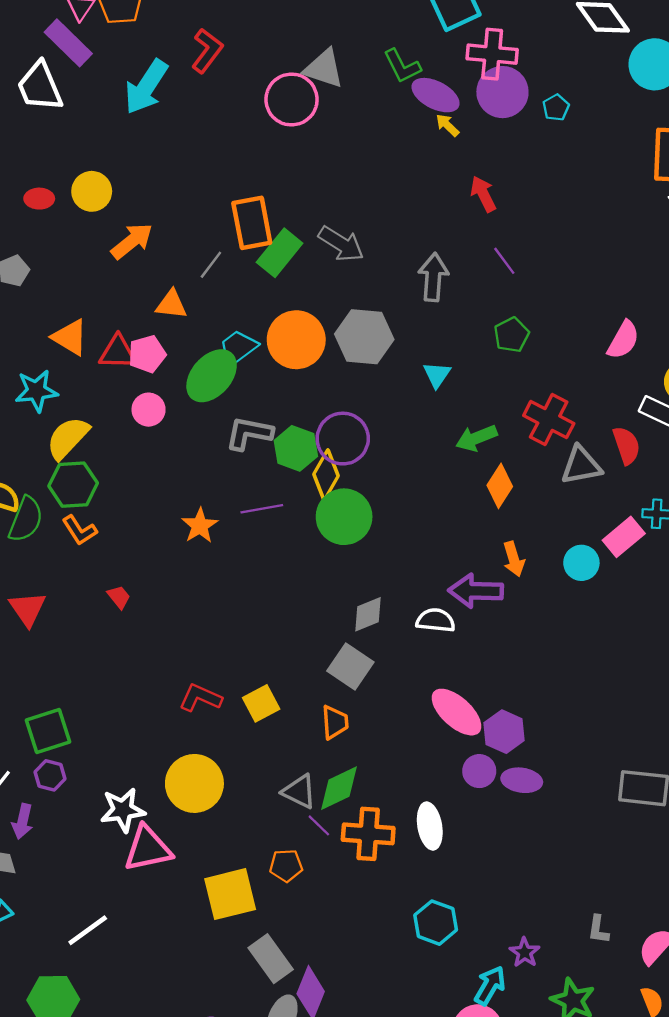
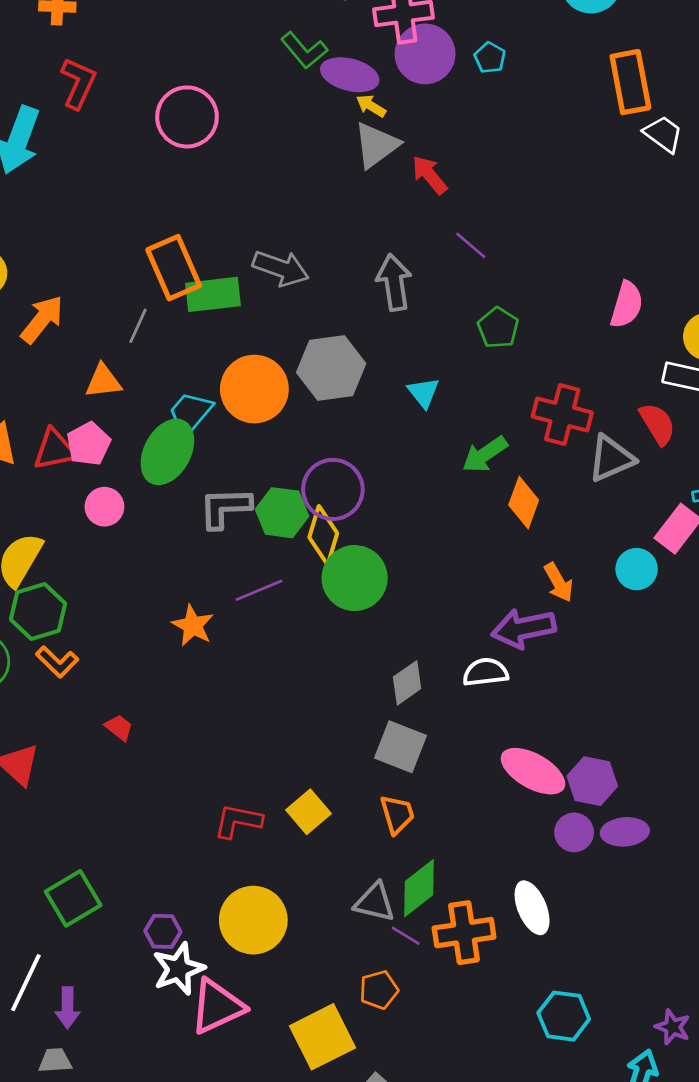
gray triangle: (324, 68) -> (376, 145), moved, turned -42
green rectangle: (280, 253) -> (213, 294), turned 57
purple hexagon: (50, 775) -> (163, 931), moved

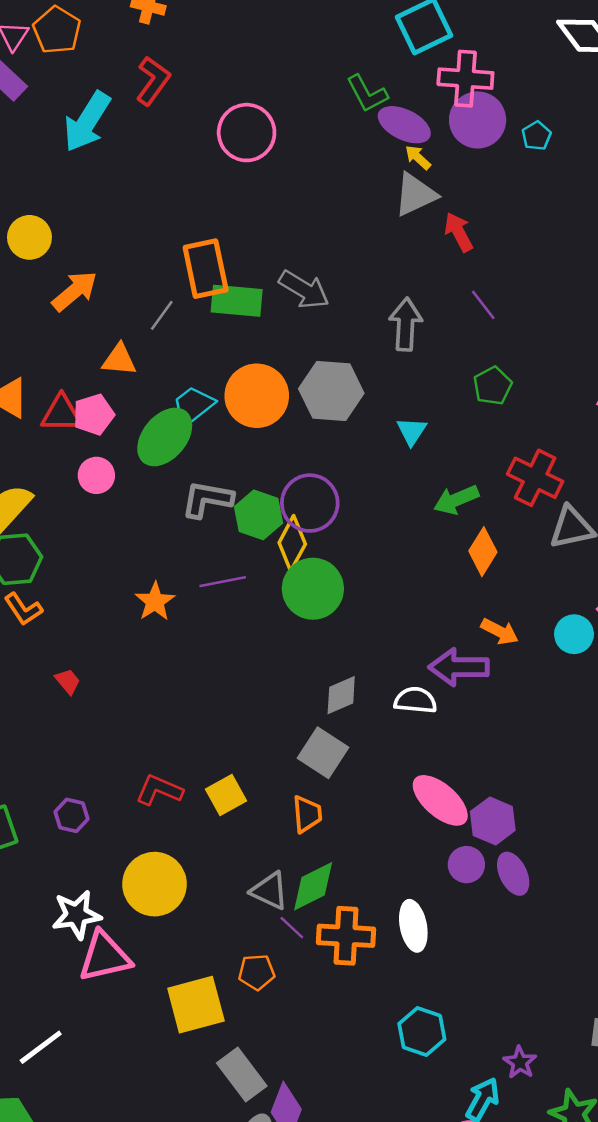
orange arrow: (559, 582) -> (500, 631), turned -45
purple ellipse: (625, 832) -> (513, 874), turned 57
purple hexagon: (163, 931) -> (72, 815), moved

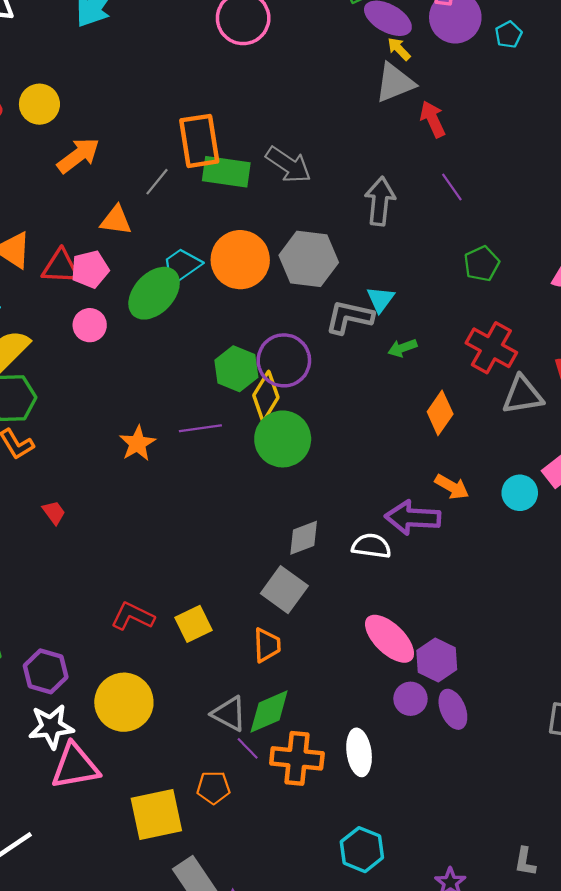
green pentagon: (493, 386) -> (482, 264), moved
gray L-shape: (207, 499) -> (349, 317), moved
green arrow: (456, 500) -> (402, 348), moved, size x0.7
purple hexagon: (72, 815) -> (46, 671), moved, size x1.4

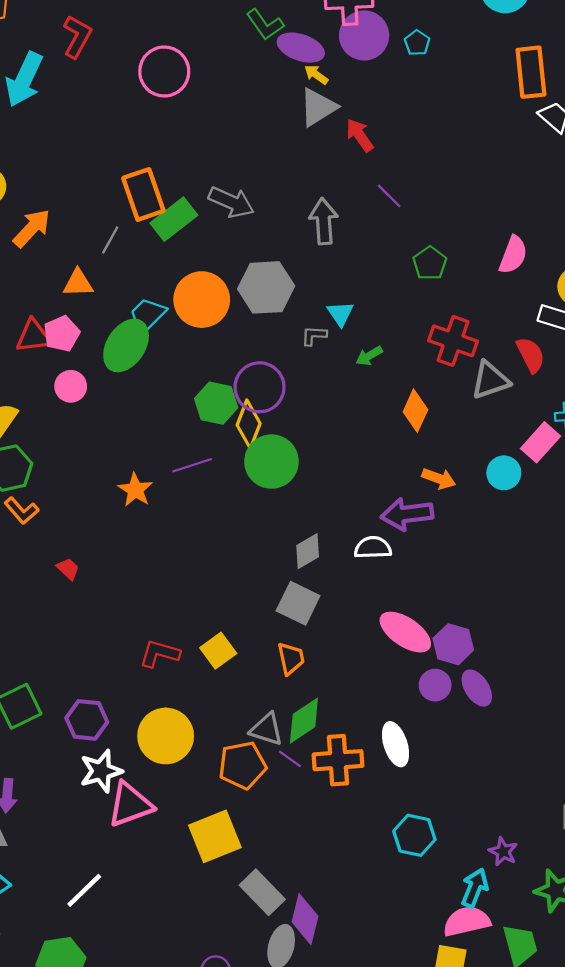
green rectangle: (226, 172) -> (174, 219), turned -36
gray L-shape: (349, 317) -> (314, 336), size x0.6
orange pentagon: (213, 788) -> (242, 765), moved, size x1.5

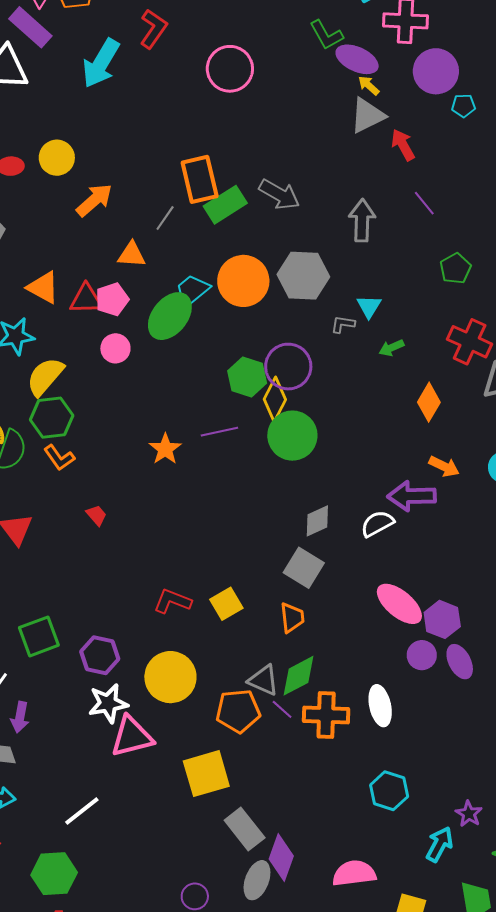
purple circle: (364, 35) -> (436, 71), moved
cyan pentagon: (417, 43) -> (463, 106), moved, turned 30
white semicircle: (373, 548) -> (377, 524), turned -32
pink semicircle: (467, 921) -> (354, 873), moved

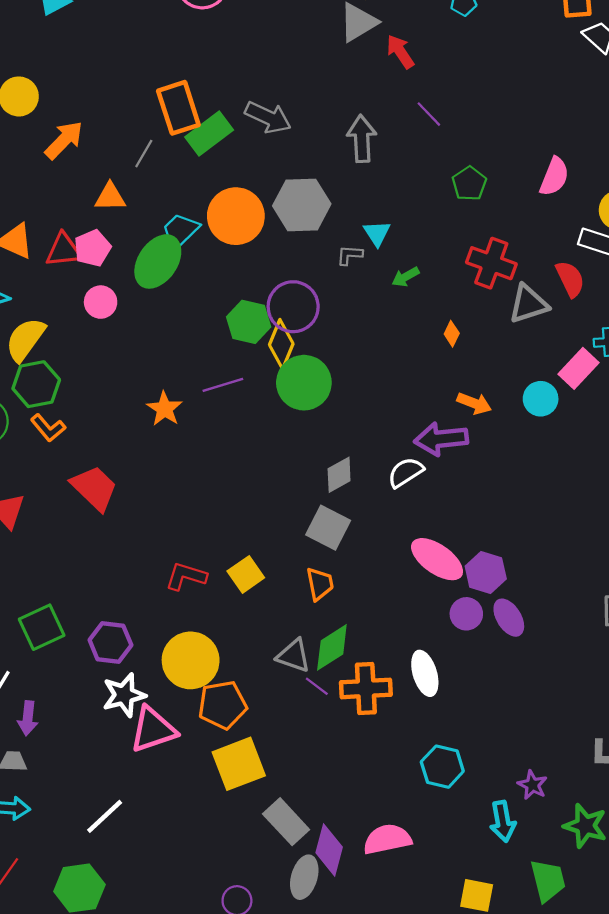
orange diamond: (429, 402) -> (452, 334), size x0.6
red trapezoid: (96, 515) -> (94, 488), size x2.0
orange pentagon: (238, 711) -> (222, 705), moved
cyan arrow: (439, 844) -> (503, 821), turned 147
pink semicircle: (354, 873) -> (387, 839), moved

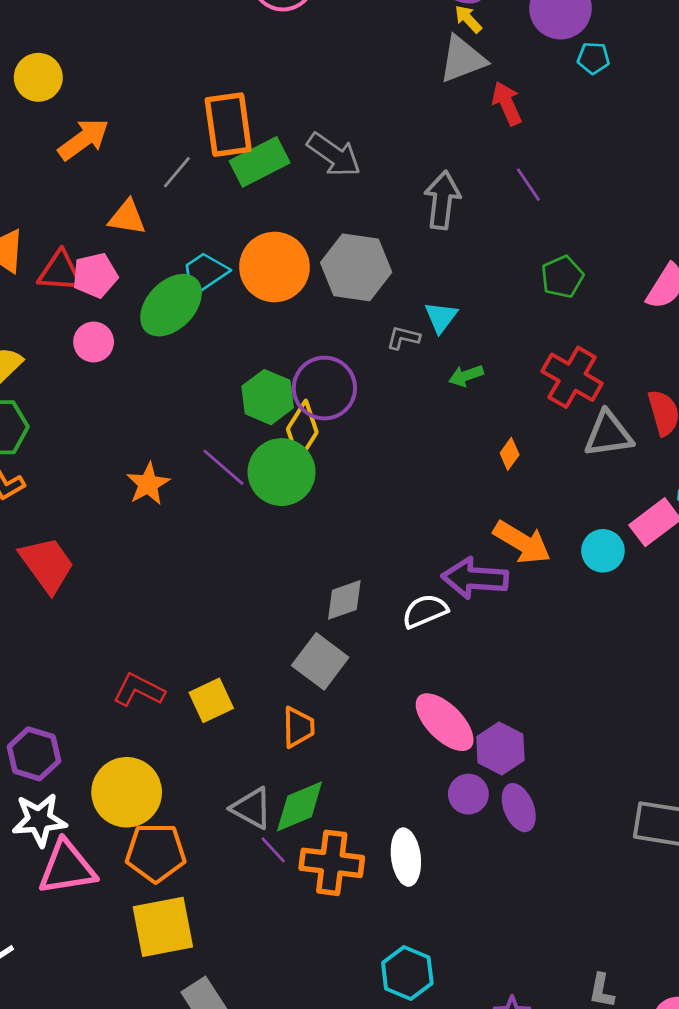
green circle: (304, 383) -> (282, 472), moved
purple line: (223, 385) -> (223, 467), turned 48
orange arrow: (474, 403) -> (522, 542), size x1.4

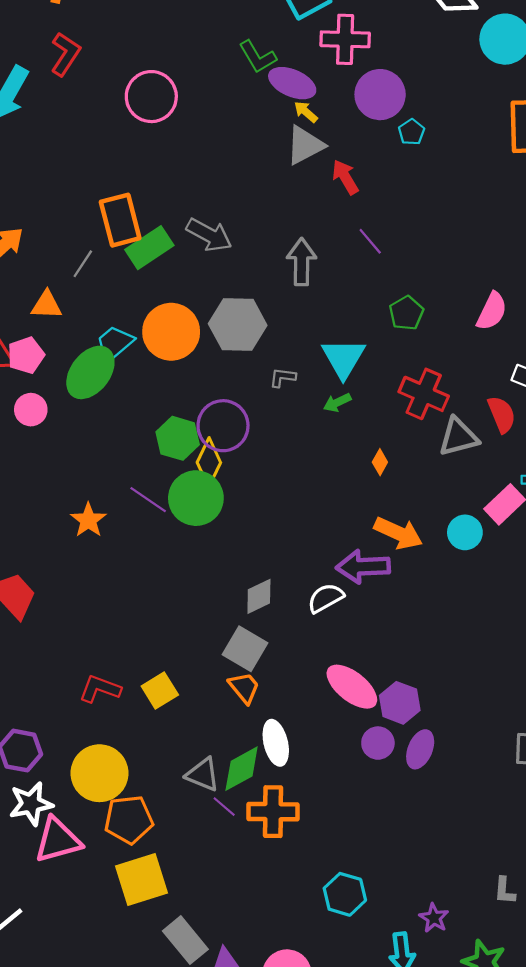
cyan pentagon: (593, 58) -> (411, 132), turned -30
cyan triangle: (441, 317) -> (343, 358), moved, size x1.6
orange trapezoid: (298, 727) -> (244, 688), moved, turned -32
purple ellipse: (519, 808) -> (420, 749), turned 51
white ellipse: (406, 857) -> (276, 743), moved

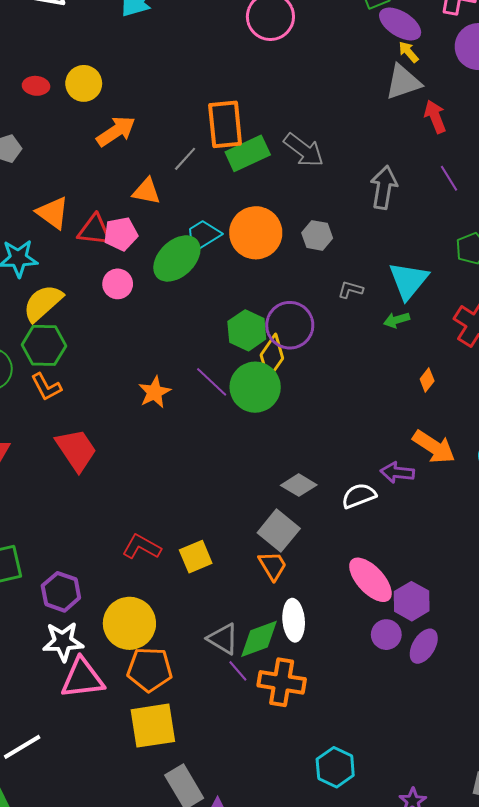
gray hexagon: (238, 325) -> (317, 235), size x0.6
purple arrow: (363, 567) -> (397, 472), size x0.7
gray diamond: (259, 596) -> (299, 485), turned 48

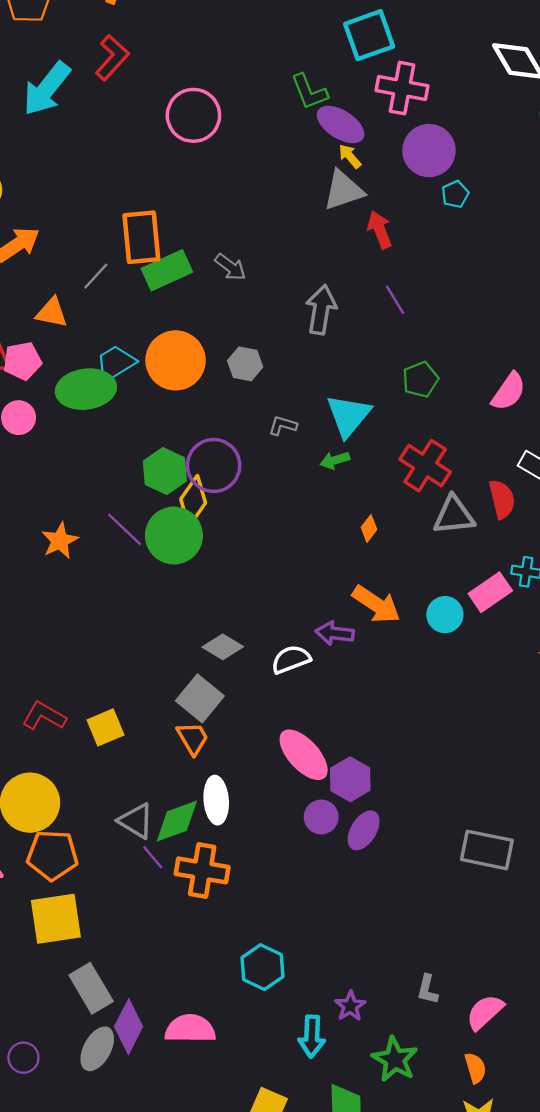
gray arrow: (304, 150) -> (230, 267), size x0.7
green ellipse: (177, 258) -> (86, 389), turned 36

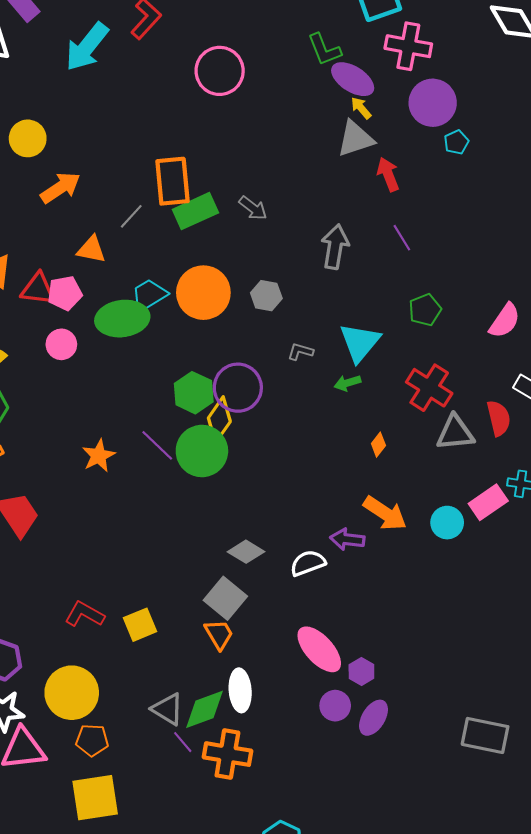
purple hexagon: (350, 779) -> (361, 671), size x0.7
orange pentagon: (53, 855) -> (92, 740), size x0.7

